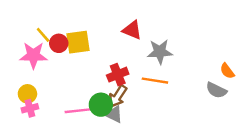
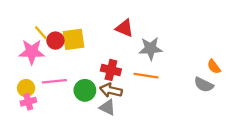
red cross: (118, 75) -> (111, 70), turned 36
brown arrow: (118, 96) -> (111, 90), turned 70
green circle: (101, 105) -> (85, 90), moved
pink line: (78, 111) -> (54, 81), moved

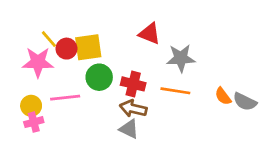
orange semicircle: (214, 67) -> (223, 96), moved
green circle: (85, 90) -> (99, 77), moved

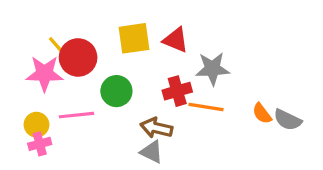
yellow square: (88, 47) -> (134, 38), moved
red circle: (66, 49) -> (78, 57), size x1.5
red cross: (133, 84) -> (177, 91), moved, turned -30

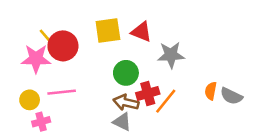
green circle: (116, 91) -> (126, 73), moved
red cross: (177, 91) -> (148, 93), moved
orange line: (206, 107) -> (166, 101), moved, turned -60
orange semicircle: (262, 113) -> (211, 91), turned 48
pink cross: (40, 144) -> (41, 122), moved

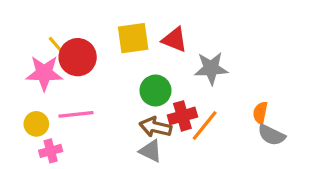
gray semicircle: (231, 96) -> (271, 135), moved

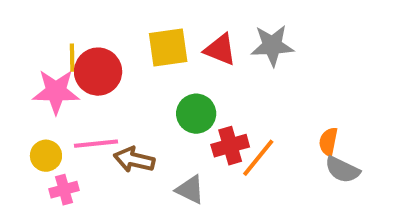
yellow line: (57, 46) -> (72, 58), turned 40
gray star: (211, 68) -> (272, 46), moved
brown arrow: (155, 127) -> (134, 160), moved

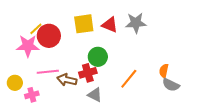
yellow line: (72, 58) -> (36, 29), turned 48
red cross: (230, 146) -> (88, 73), moved
yellow circle: (46, 156) -> (15, 83), moved

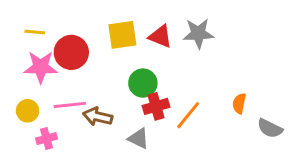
yellow line: (36, 29) -> (35, 32), moved, turned 48
red cross: (88, 73) -> (156, 106), moved
yellow circle: (15, 83) -> (28, 111), moved
gray semicircle: (171, 85) -> (270, 128), moved

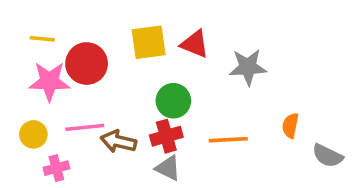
gray star: (198, 33) -> (248, 67), moved
red cross: (156, 106) -> (166, 136), moved
orange line: (188, 115) -> (228, 140), turned 48

